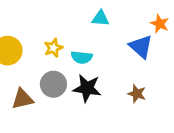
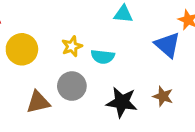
black star: (87, 88) -> (122, 102), moved

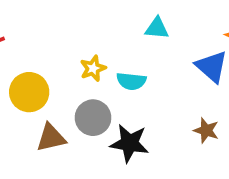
yellow circle: (22, 49) -> (29, 92), moved
black star: (122, 102) -> (129, 143), moved

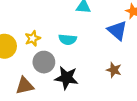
yellow star: (93, 68) -> (33, 38), moved
brown triangle: (51, 138) -> (25, 86), moved

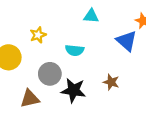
yellow star: (33, 38) -> (38, 35), moved
brown star: (114, 70) -> (111, 82), moved

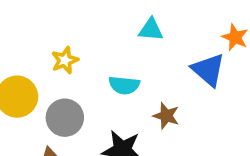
gray circle: (50, 74) -> (65, 118), moved
brown star: (111, 82) -> (166, 116), moved

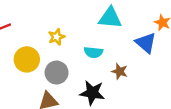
cyan triangle: (151, 30) -> (110, 18), size x1.5

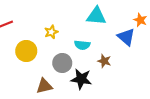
gray circle: (57, 73) -> (62, 63), moved

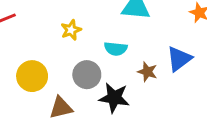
blue triangle: (126, 37) -> (179, 59), moved, turned 42
yellow circle: (26, 51) -> (32, 76), moved

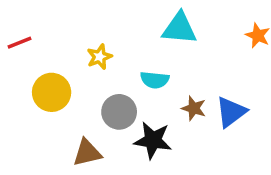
blue triangle: (179, 59) -> (231, 112), moved
yellow circle: (32, 76) -> (52, 92), moved

